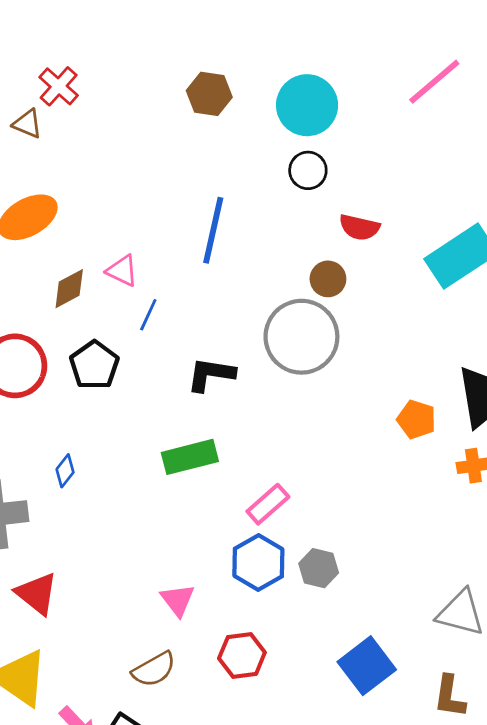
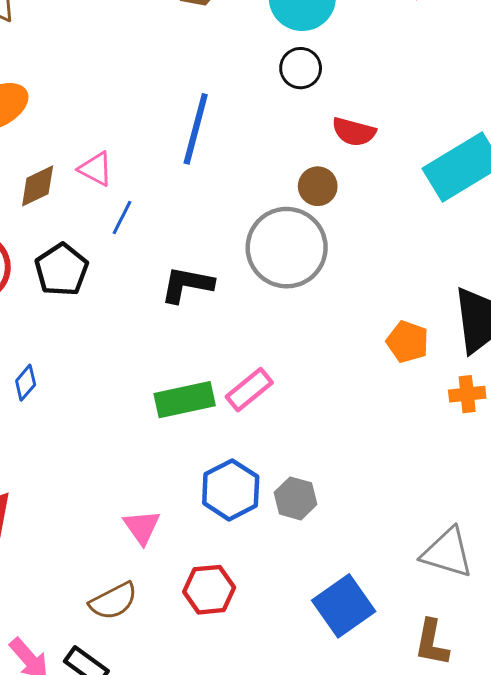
green rectangle: (190, 457) -> (185, 400), moved
pink rectangle: (268, 504) -> (249, 390), moved

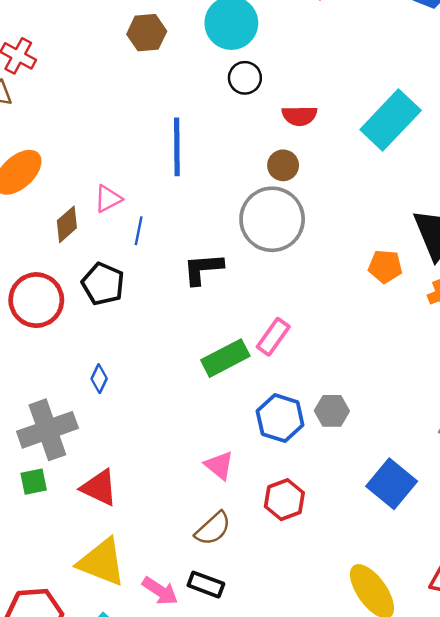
pink triangle: (96, 169) -> (108, 199), turned -40

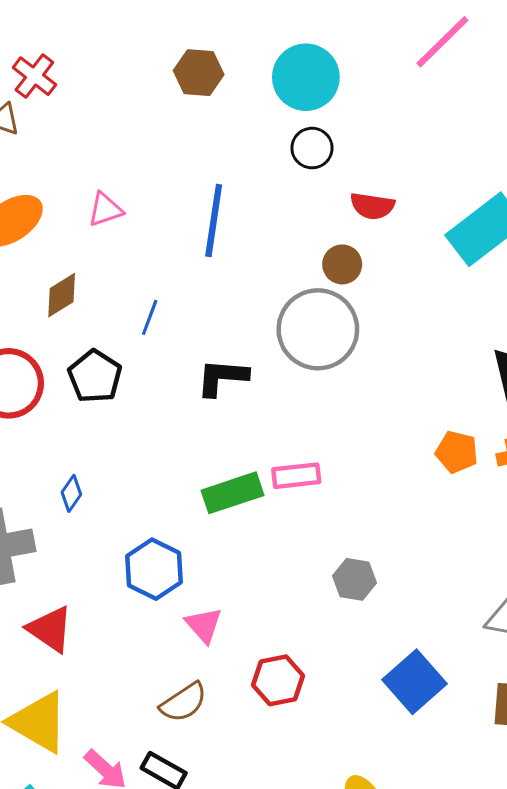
pink triangle: (108, 199) -> (105, 210), moved
orange pentagon: (385, 266) -> (457, 452), moved
pink rectangle: (273, 337) -> (296, 476), turned 39
blue hexagon: (280, 418) -> (154, 569), moved

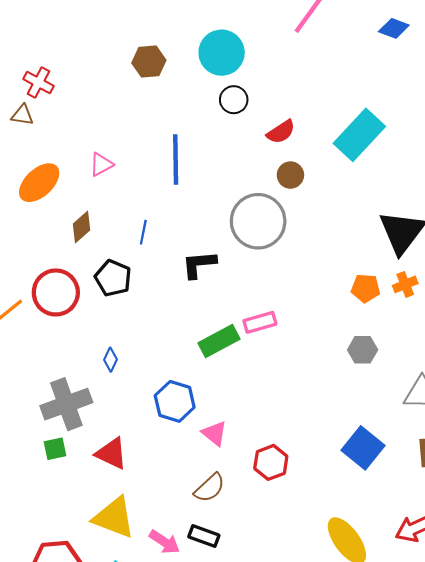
red semicircle: (372, 206) -> (281, 132), turned -32
brown circle: (342, 264) -> (290, 175), moved
gray hexagon: (355, 579) -> (363, 350), moved

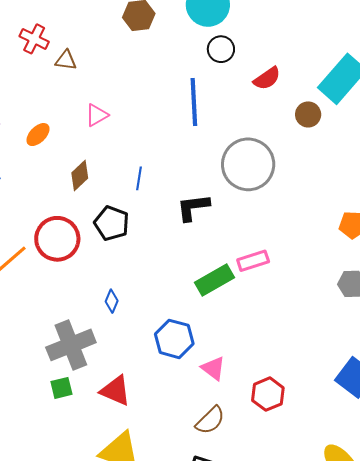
brown triangle: (22, 115) -> (66, 60), moved
blue line: (176, 160) -> (194, 102), moved
brown circle: (290, 175) -> (308, 114), moved
orange ellipse: (39, 183) -> (38, 135), size x0.6

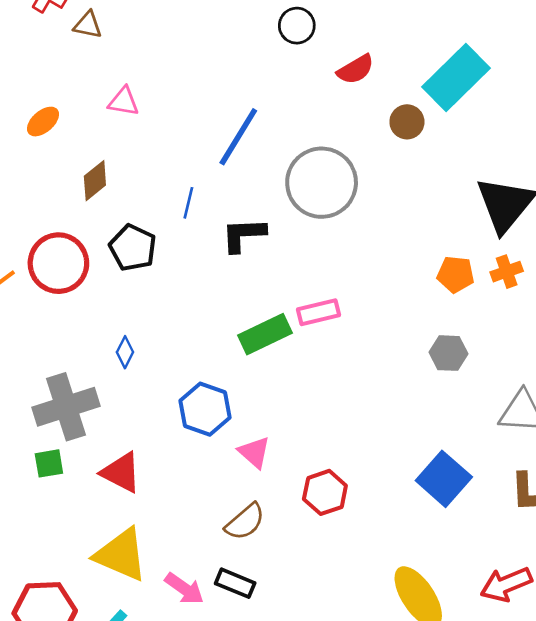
blue line: (194, 102) -> (238, 137), moved, turned 30
pink triangle: (97, 115) -> (124, 102), turned 35
blue line: (139, 178) -> (188, 203), moved

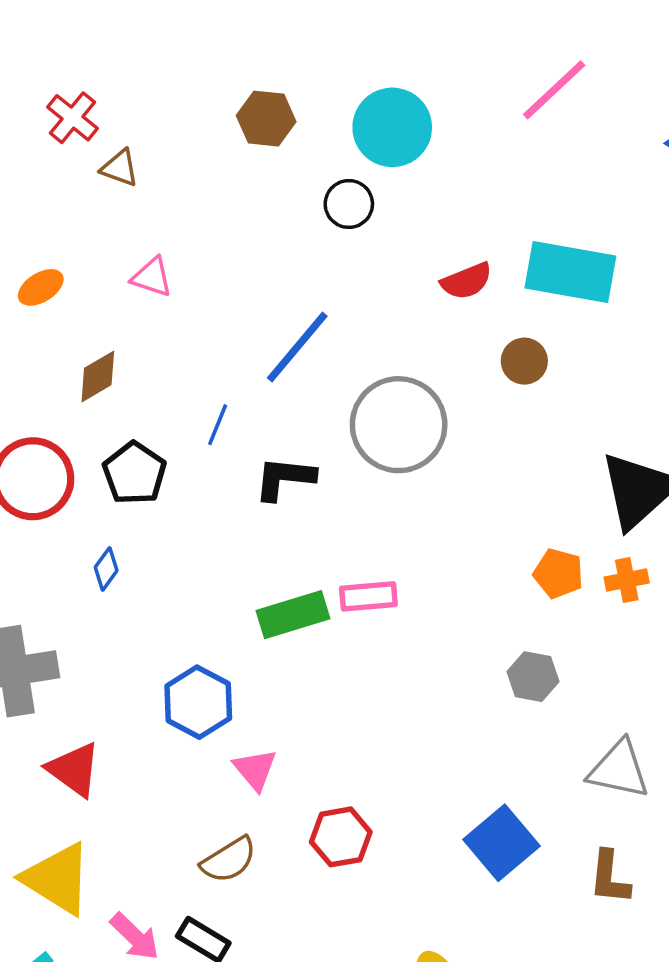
black circle: (297, 26) -> (349, 204), moved
cyan rectangle: (456, 77) -> (570, 272), moved, turned 46
blue diamond: (125, 352) -> (106, 569), moved

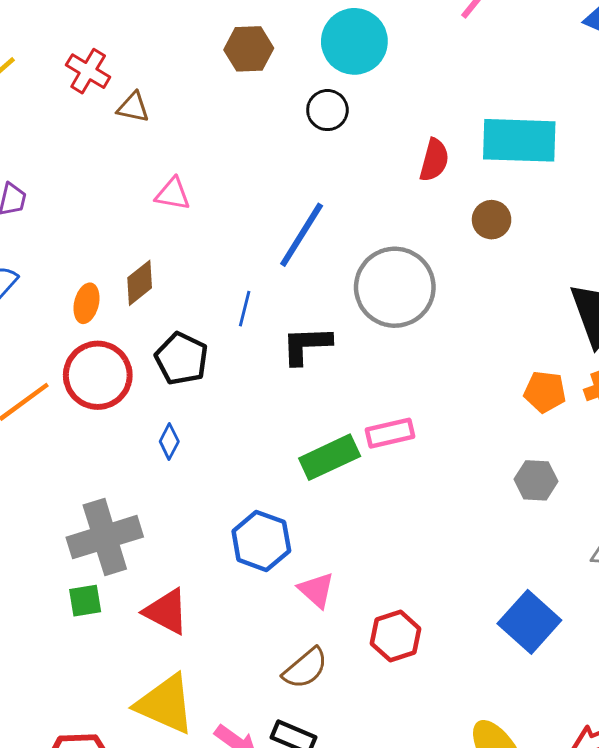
red semicircle: (467, 281) -> (434, 160), turned -45
orange ellipse: (41, 287) -> (87, 303), moved, turned -36

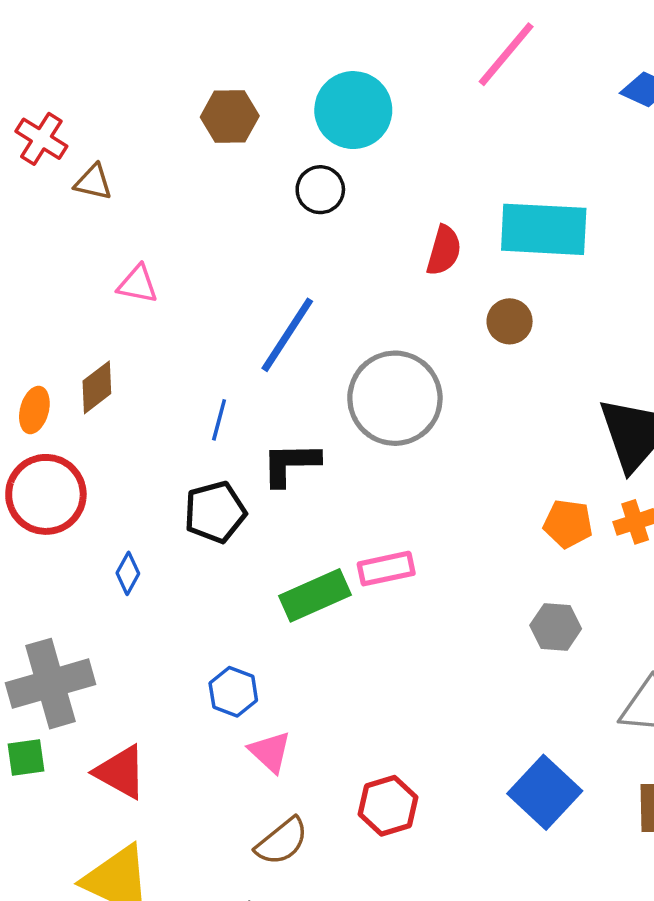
black pentagon: (181, 359) -> (215, 512), moved, turned 30
blue hexagon: (261, 541) -> (233, 692), size x0.7
pink triangle: (316, 590) -> (270, 752), moved

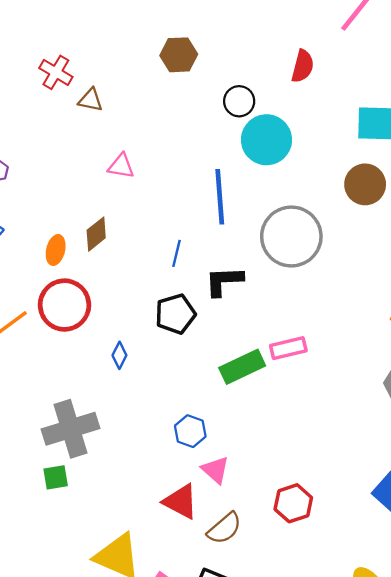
cyan circle: (353, 110) -> (266, 140), moved
red semicircle: (444, 250) -> (303, 66), moved
brown circle: (510, 321) -> (365, 184), size x1.4
blue line: (287, 335) -> (220, 197), turned -36
red triangle: (121, 772) -> (181, 502), moved

